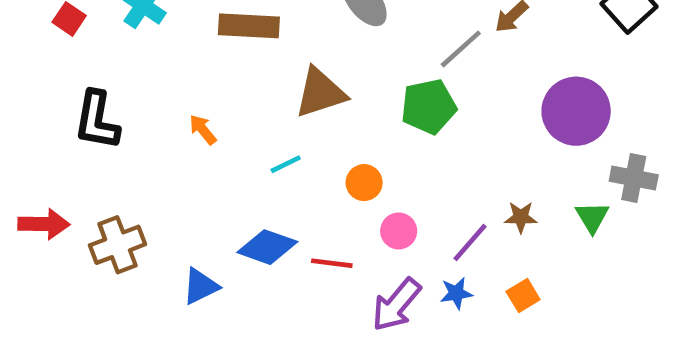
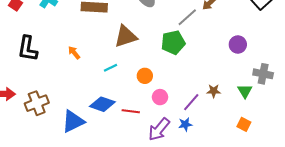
purple circle: (576, 111) -> (238, 44), size x0.6
blue triangle: (200, 286) -> (73, 121), size x1.4
orange square: (523, 295) -> (244, 124), moved, turned -32

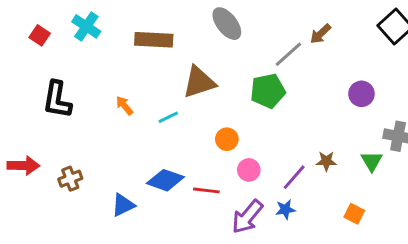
cyan line: (110, 68) -> (168, 117), moved
brown cross: (37, 103) -> (70, 179), size x0.7
blue triangle: (73, 121) -> (123, 205), size x0.7
orange square: (244, 124) -> (354, 214), moved

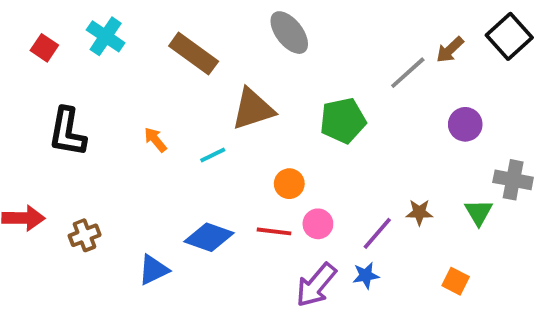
brown arrow: (321, 34) -> (450, 50), moved
brown rectangle: (154, 40) -> (194, 54), turned 33
gray line: (288, 54) -> (408, 73), moved
red line: (206, 190) -> (274, 231), moved

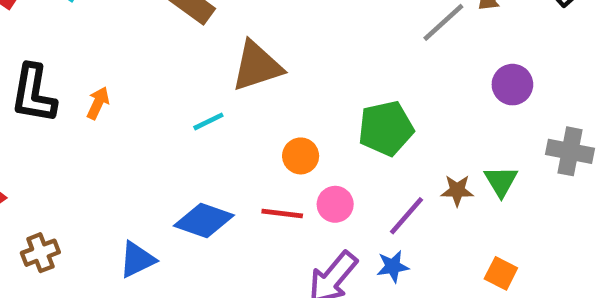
green pentagon: (343, 121) -> (386, 128), moved
orange arrow: (155, 140) -> (98, 103), moved, turned 64
green triangle: (479, 212) -> (501, 181), moved
brown cross: (85, 235) -> (40, 253), moved

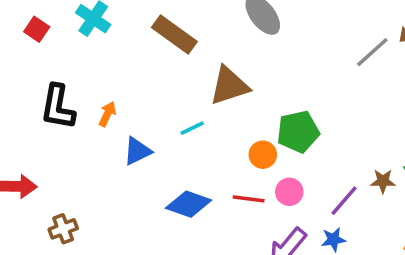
green pentagon: (386, 128) -> (298, 132), moved
blue triangle: (137, 260) -> (137, 151), moved

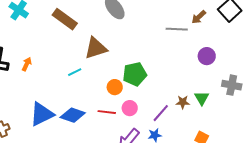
gray line: (372, 52) -> (177, 29), turned 45
blue triangle: (137, 151) -> (42, 114), moved, size x1.5

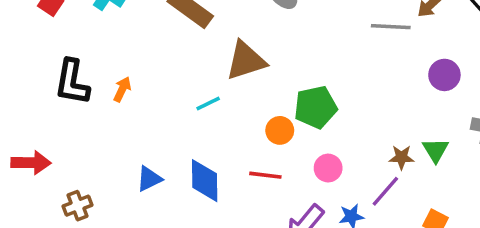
pink circle: (130, 108) -> (328, 168), moved
purple line: (161, 113) -> (385, 191), moved
blue triangle: (42, 114) -> (149, 179), size x0.6
blue diamond: (73, 115) -> (205, 181), turned 70

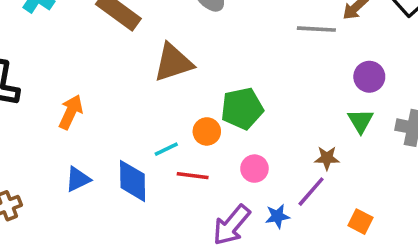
orange arrow: (122, 89) -> (71, 112), moved, size x1.4
cyan line: (208, 104) -> (166, 149), moved
green triangle: (436, 150) -> (360, 121), moved

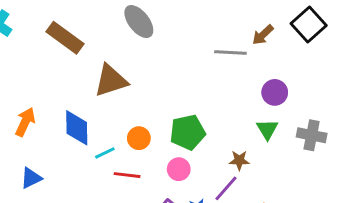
green pentagon: (242, 109) -> (188, 132), moved
blue diamond: (133, 181) -> (77, 128), moved

